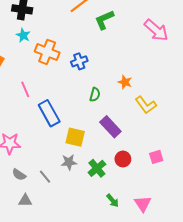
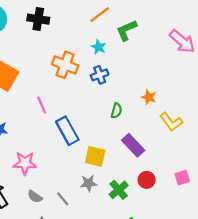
cyan star: (23, 35) -> (99, 47), moved

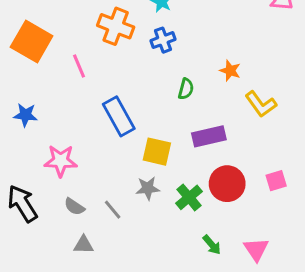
pink line: (42, 105) -> (79, 66), moved
purple rectangle: (133, 145) -> (209, 136), turned -60
red circle: (147, 180) -> (227, 184), size x1.5

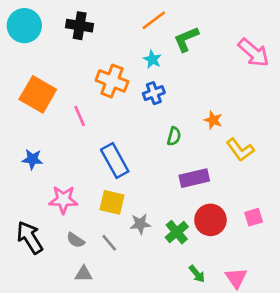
yellow square: (157, 152) -> (112, 202), moved

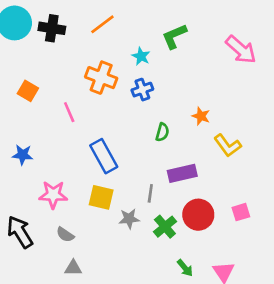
orange line: (154, 20) -> (102, 24), moved
black cross: (80, 26) -> (52, 28), moved
orange square: (38, 94) -> (28, 91), size x0.6
gray line: (109, 243) -> (150, 193), moved, turned 48

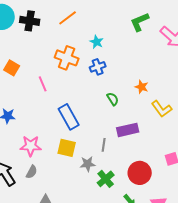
green L-shape: (174, 36) -> (140, 22), moved
green semicircle: (162, 132) -> (113, 99), turned -48
red circle: (198, 215) -> (140, 173), moved
green cross: (165, 227) -> (106, 179), moved
gray semicircle: (65, 235) -> (32, 172), moved, turned -96

